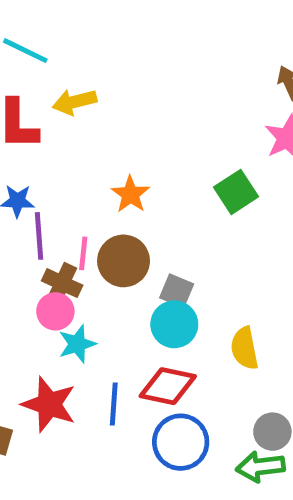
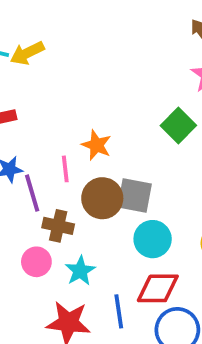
yellow arrow: (74, 102) -> (27, 53), moved
pink line: (83, 253) -> (65, 169), moved
gray square: (177, 291) -> (135, 195), moved, size x1.4
pink circle: (55, 311) -> (36, 262), moved

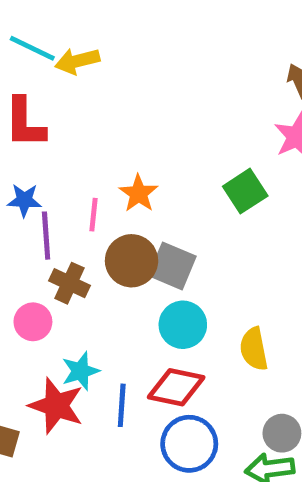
cyan star: (80, 271) -> (80, 371), moved

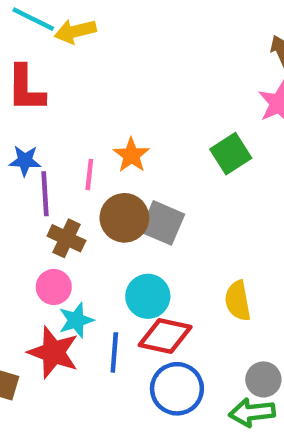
pink circle: (33, 322) -> (54, 287), moved
cyan circle: (183, 325) -> (148, 296), moved

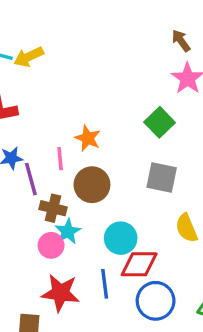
gray square: (162, 223) -> (162, 177), moved
cyan star: (76, 320) -> (68, 231), moved

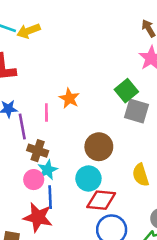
gray square: (162, 177) -> (136, 111), moved
brown circle: (92, 185) -> (99, 147), moved
blue line: (105, 284) -> (50, 197), moved

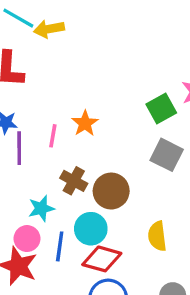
green square: (126, 91) -> (161, 108), moved
brown cross: (38, 151) -> (74, 181), moved
pink circle: (34, 180) -> (27, 239), moved
blue line: (50, 197) -> (60, 246), moved

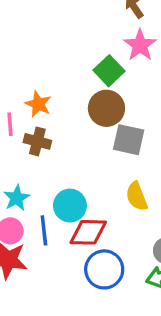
gray square: (167, 155) -> (129, 140), moved
brown cross: (74, 181) -> (37, 141), moved
brown circle: (111, 191) -> (106, 108), moved

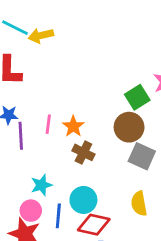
orange star: (38, 104) -> (73, 126), moved
brown cross: (37, 141) -> (83, 152), moved

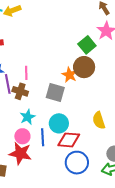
orange star: (73, 126) -> (69, 75), moved
brown cross: (83, 152) -> (20, 91), moved
gray square: (142, 156) -> (55, 93), moved

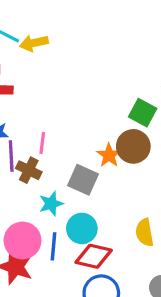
green square: (87, 45) -> (143, 113), turned -30
cyan star: (28, 117) -> (51, 204), moved
pink circle: (22, 136) -> (23, 240), size x1.5

